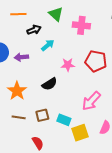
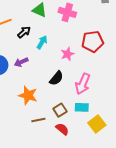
pink cross: (81, 25) -> (67, 12), turned 30
pink arrow: (91, 101) -> (83, 84), moved
yellow square: (80, 133) -> (97, 124), moved
red semicircle: (38, 143) -> (62, 129), moved

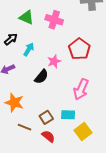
red pentagon: (93, 41) -> (79, 49), turned -30
black semicircle: (56, 78) -> (41, 77), moved
pink arrow: (83, 84) -> (81, 89), moved
brown line: (38, 120) -> (25, 127), turned 32

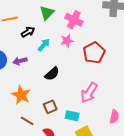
green triangle: (26, 17) -> (47, 13), turned 42
pink star: (54, 61) -> (67, 41), moved
brown square: (46, 117) -> (50, 107), moved

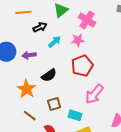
red pentagon: (94, 53) -> (82, 66), moved
black semicircle: (52, 74) -> (49, 75), moved

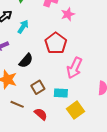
pink star: (78, 40) -> (68, 14), moved

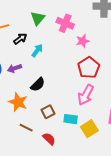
red pentagon: (56, 43) -> (89, 68), moved
yellow square: (76, 110) -> (89, 129), moved

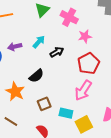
black arrow: (20, 39) -> (57, 52), moved
purple arrow: (14, 68) -> (15, 47), moved
brown line: (26, 128) -> (11, 121), moved

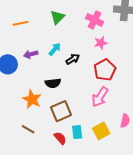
pink cross: (69, 17) -> (95, 20), moved
black semicircle: (36, 76) -> (53, 83), turned 35
brown square: (44, 104) -> (61, 111), size x1.5
cyan rectangle: (66, 113) -> (77, 132), moved, turned 72

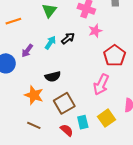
purple arrow: (31, 54) -> (27, 51), turned -32
black arrow: (73, 59) -> (68, 38), moved
red pentagon: (105, 70) -> (115, 56), moved

